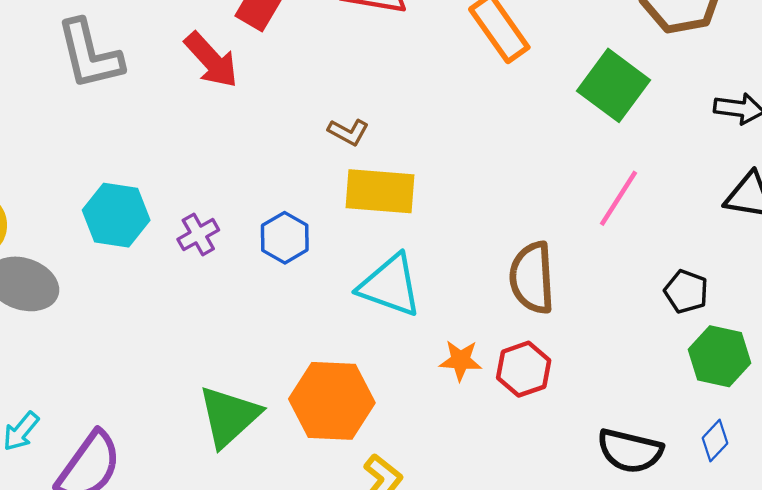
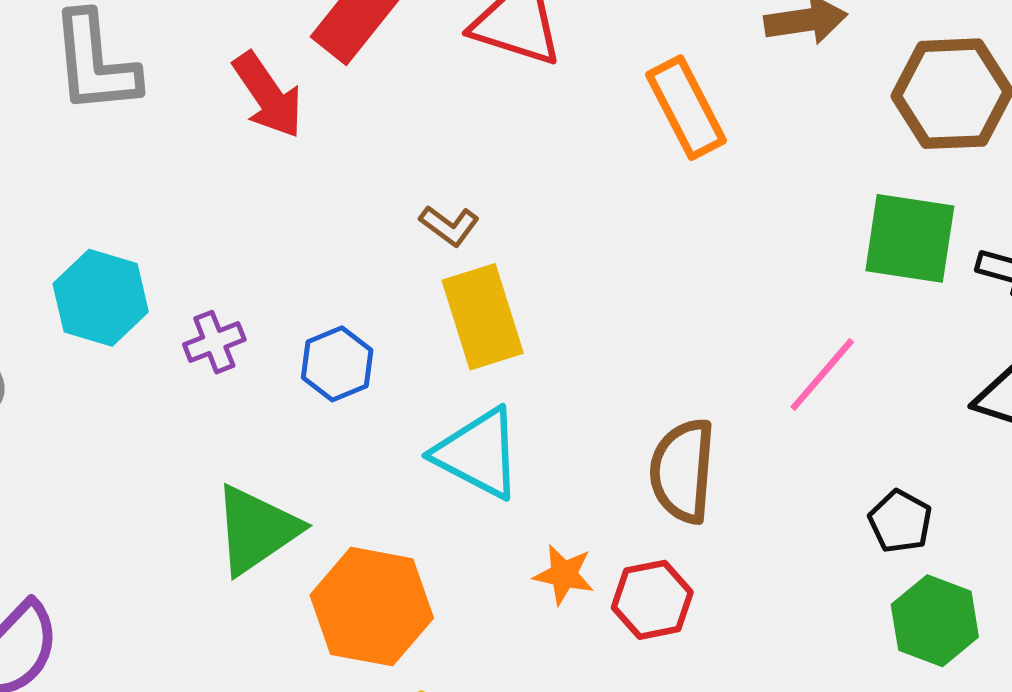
green square: (613, 85) -> (910, 238), moved, turned -36
yellow rectangle: (380, 191) -> (483, 317), turned 60
green triangle: (229, 416) -> (256, 530), moved

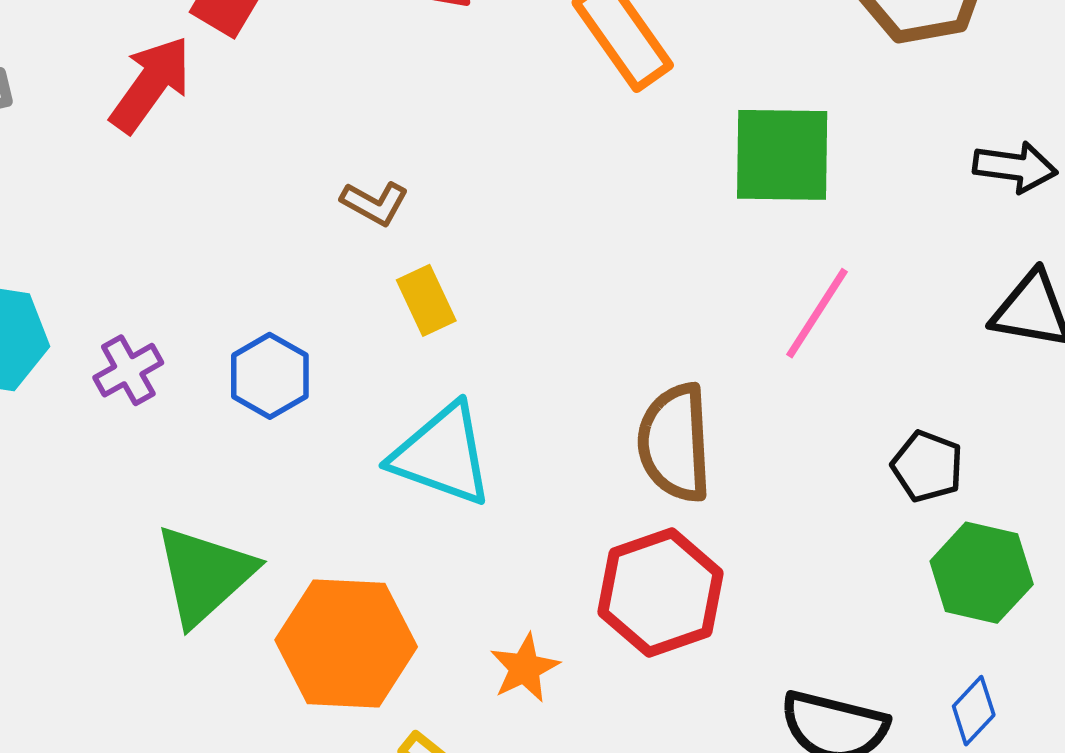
red arrow: (268, 95) -> (151, 84), turned -102
green square: (910, 238) -> (782, 155), moved
yellow rectangle: (483, 317) -> (426, 300), size x0.6
orange star: (564, 575) -> (525, 668), moved, turned -30
red hexagon: (652, 600) -> (661, 593), size x1.4

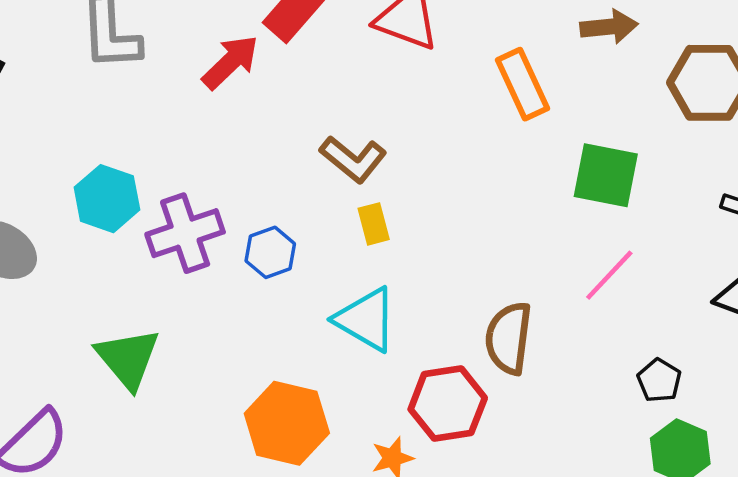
brown L-shape: (375, 203) -> (353, 159), size x1.6
purple cross: (128, 370) -> (185, 233), size x1.8
green triangle: (204, 575) -> (128, 358), moved, turned -38
red hexagon: (661, 593) -> (448, 404), moved

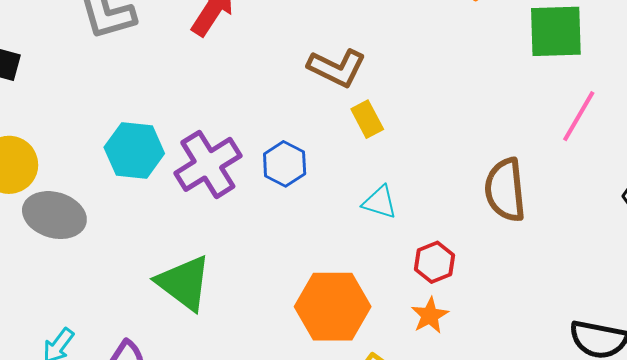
cyan triangle: (366, 319) -> (380, 202), size x0.6
red hexagon: (448, 404) -> (434, 262), moved, size x0.6

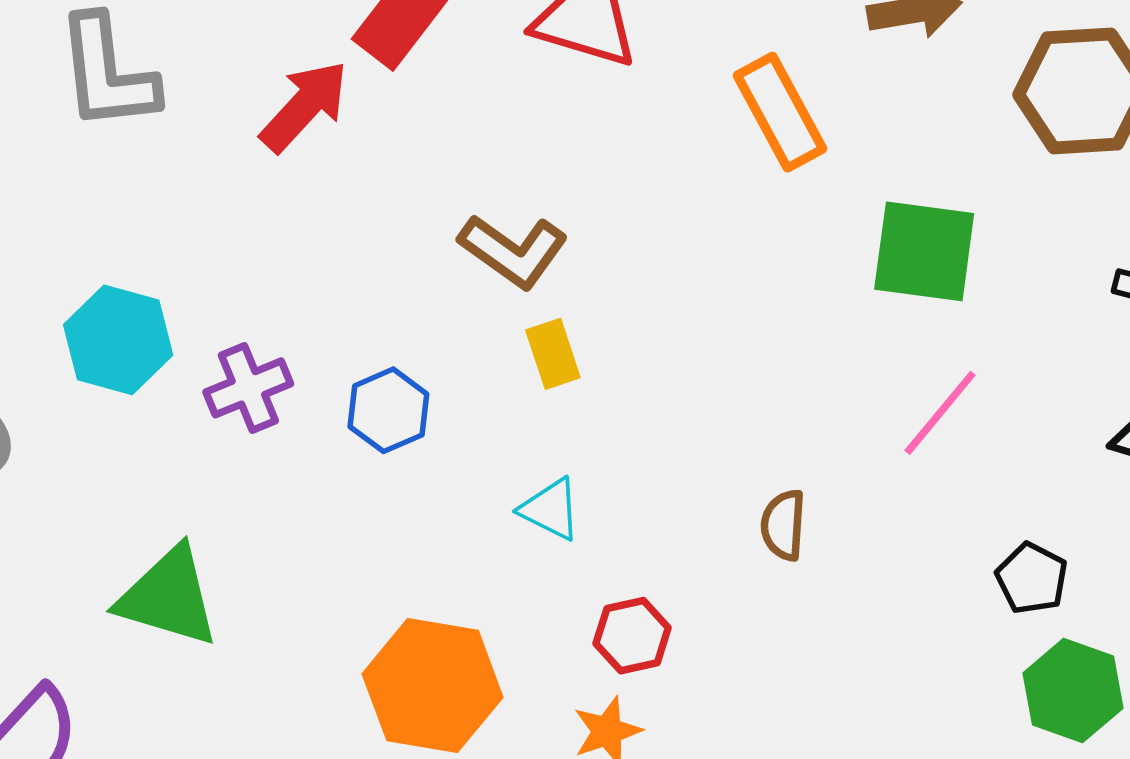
purple cross: (208, 164) -> (248, 388), size x0.7
brown semicircle: (505, 190) -> (783, 525), size x0.6
green triangle: (184, 283) -> (168, 597), turned -30

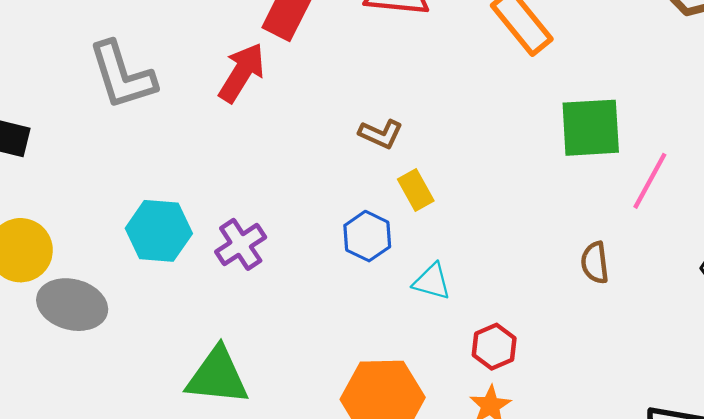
brown L-shape: (513, 251) -> (381, 134), size x0.7
green square: (924, 251) -> (591, 128), moved
blue hexagon: (388, 410) -> (367, 236), moved
brown semicircle: (783, 525) -> (595, 263), moved

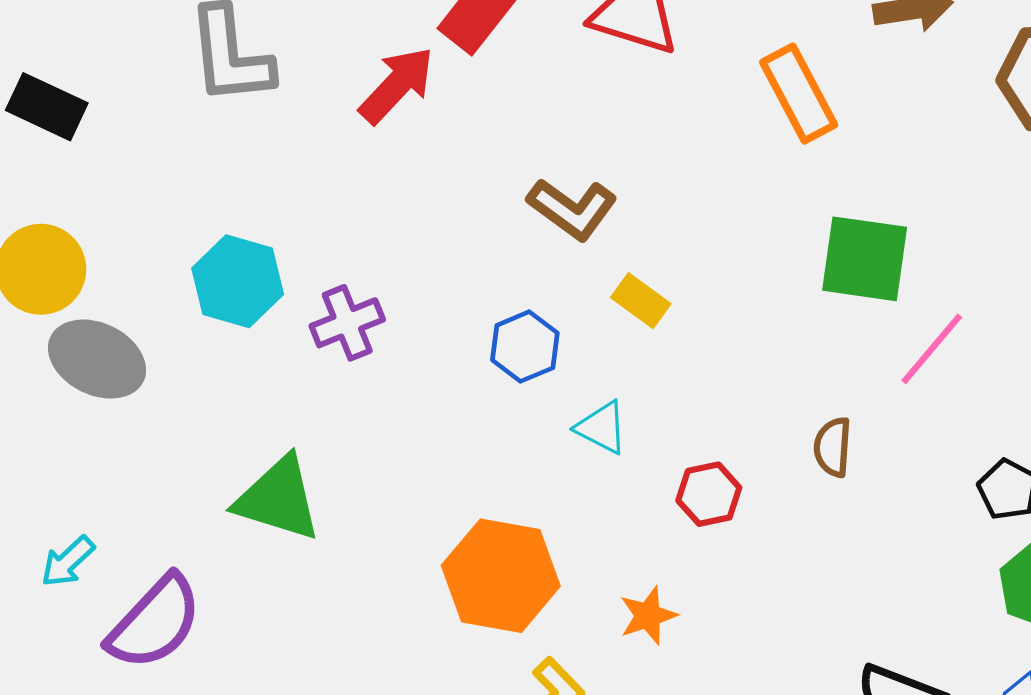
brown L-shape: (381, 134) -> (572, 209), size x1.4
yellow rectangle: (416, 190) -> (641, 301), moved, turned -36
red hexagon: (494, 347) -> (709, 494), moved

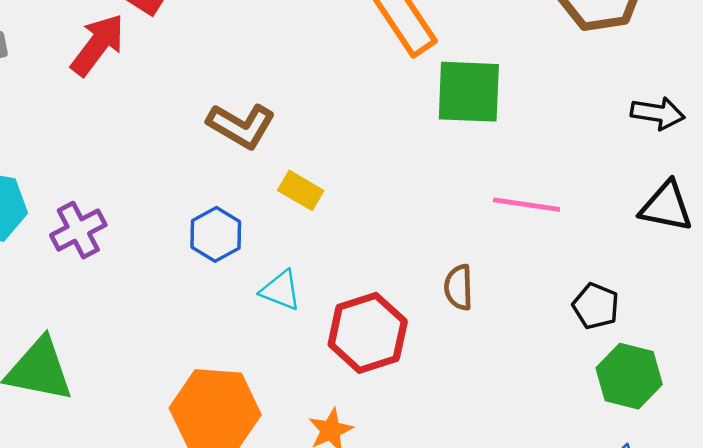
green square: (865, 259) -> (469, 92), moved
pink line: (932, 349) -> (527, 205), turned 64
red hexagon: (709, 494) -> (368, 333), size x1.6

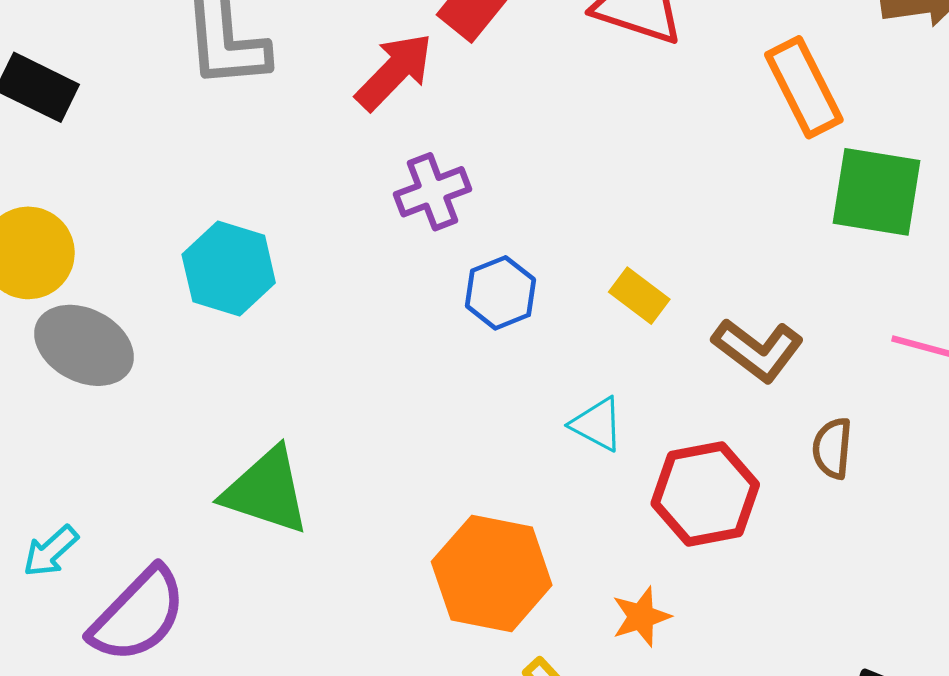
brown L-shape: (241, 126) -> (758, 350), moved
purple cross: (78, 230) -> (433, 192), moved
blue hexagon: (216, 234) -> (501, 293), moved

